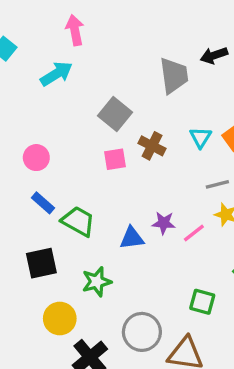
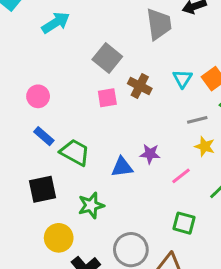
pink line: (194, 233) -> (181, 176), moved

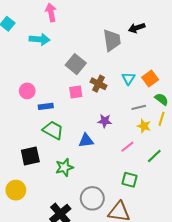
cyan arrow: (56, 23) -> (40, 39), turned 36
blue rectangle: (44, 136) -> (46, 106), moved, turned -48
purple star: (150, 154) -> (105, 121), moved
yellow circle: (59, 238) -> (16, 190), moved

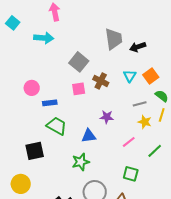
black arrow: (137, 28) -> (138, 47), moved
green star: (64, 167) -> (81, 162), moved

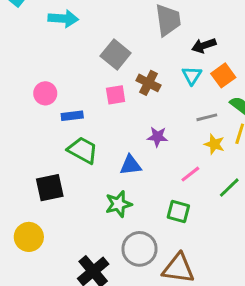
black arrow: (138, 47) -> (204, 46), moved
green square: (131, 174) -> (178, 212), moved

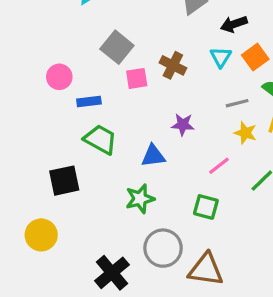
gray square: (116, 54) -> (117, 47), moved

